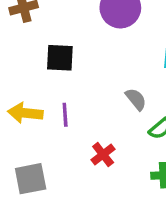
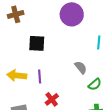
red cross: (103, 154) -> (52, 99), moved

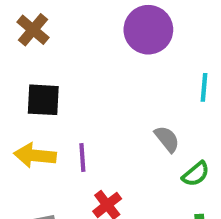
brown cross: (16, 14) -> (33, 30), turned -35
black square: (37, 43) -> (43, 100), moved

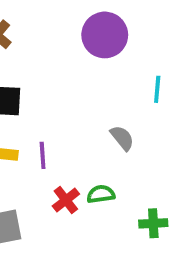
green semicircle: (196, 174) -> (101, 194), moved, turned -148

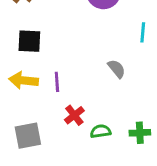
green semicircle: (101, 194) -> (101, 131), moved

